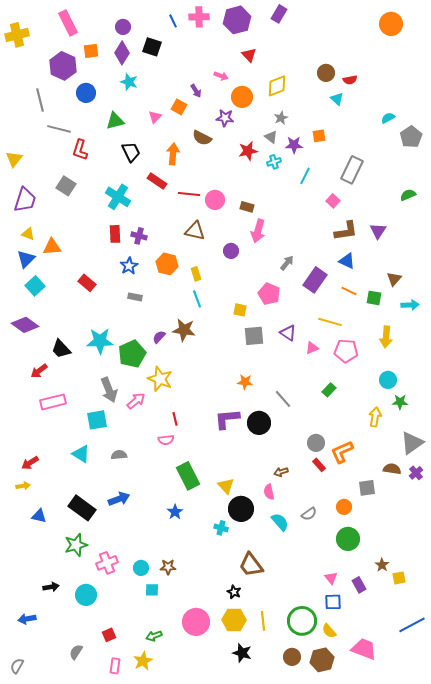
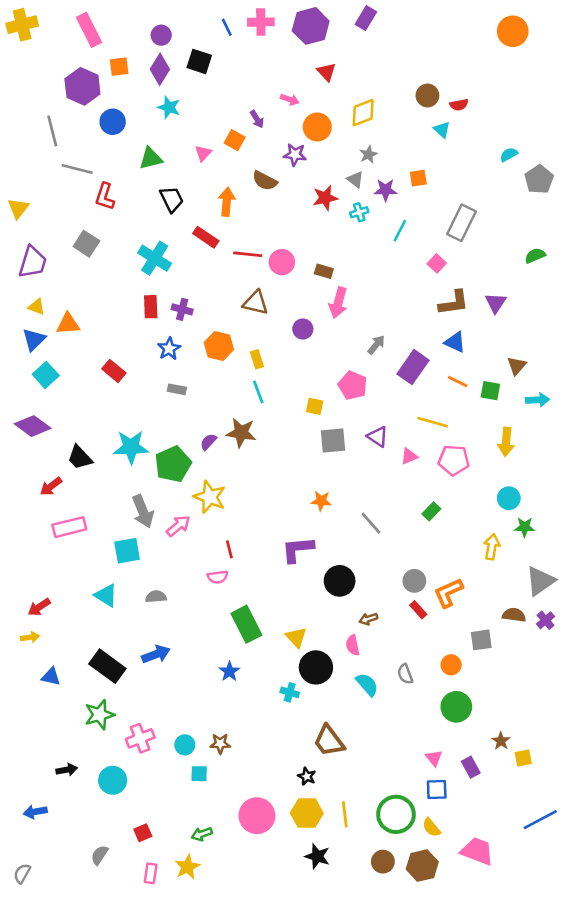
yellow cross: (17, 35) -> (22, 25), moved
black circle: (259, 423) -> (340, 581), moved
gray semicircle: (309, 514) -> (405, 674), turned 105

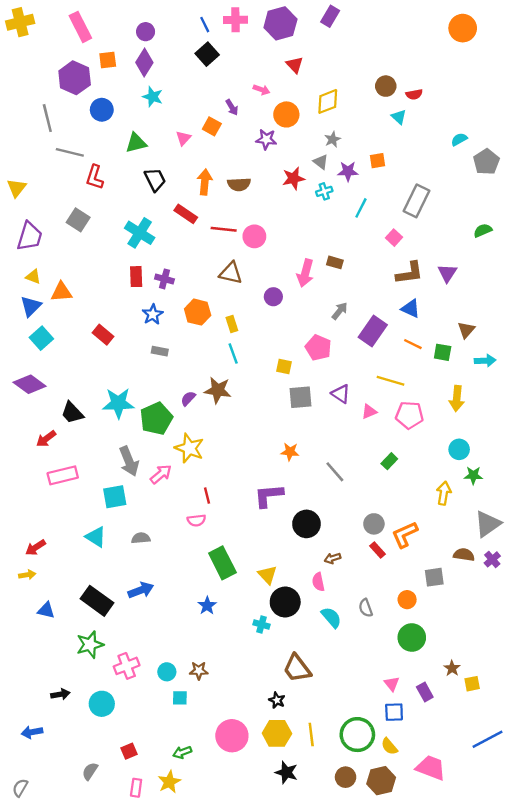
black square: (199, 61) -> (207, 54), moved, turned 30
brown semicircle: (265, 181) -> (239, 184), moved, turned -30
brown rectangle: (324, 271) -> (335, 262), moved

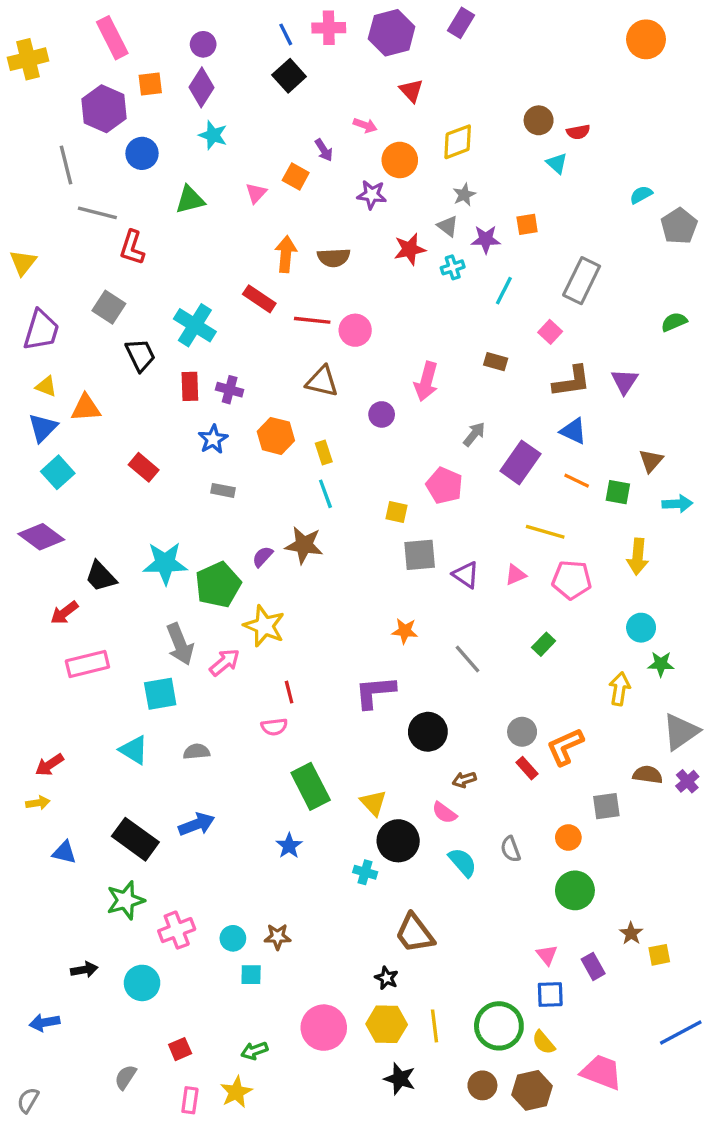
yellow cross: (20, 22) -> (28, 59), moved
black trapezoid: (155, 180) -> (140, 355), moved
brown rectangle: (335, 262) -> (496, 362), moved
purple triangle: (341, 394) -> (466, 575), moved
pink semicircle: (318, 582) -> (444, 813), turned -42

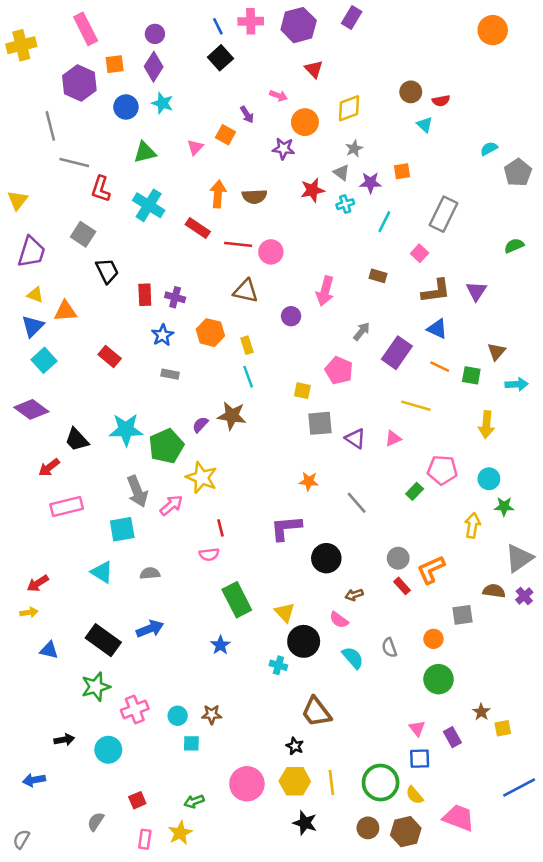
blue circle: (142, 153) -> (126, 107), moved
cyan cross: (195, 325) -> (149, 205), moved
pink pentagon: (572, 580) -> (442, 470), moved

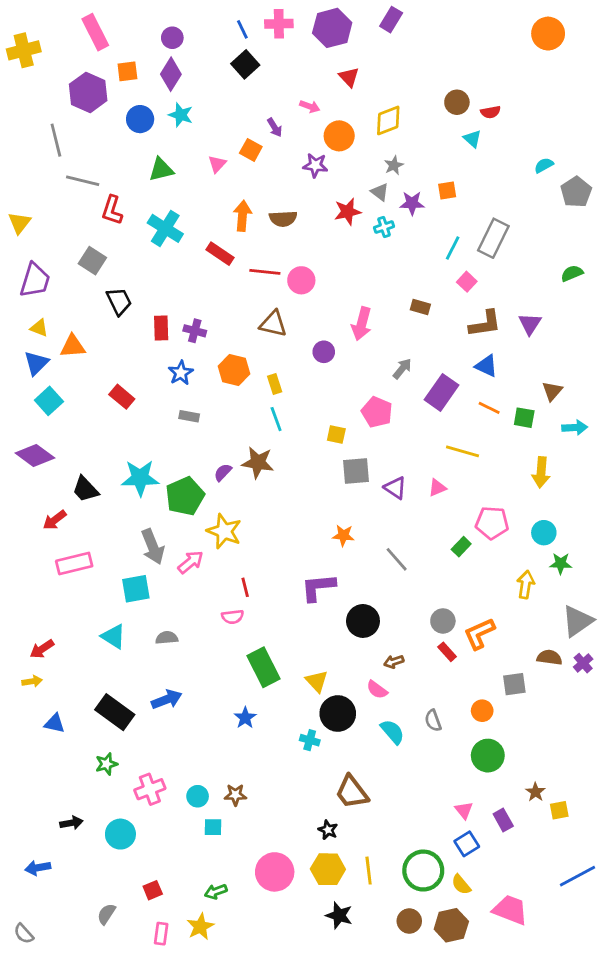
cyan line: (384, 222) -> (453, 248), moved
green star: (96, 687) -> (106, 764), size x0.7
blue square: (420, 759) -> (467, 844), turned -30
gray semicircle: (21, 839) -> (24, 934), turned -72

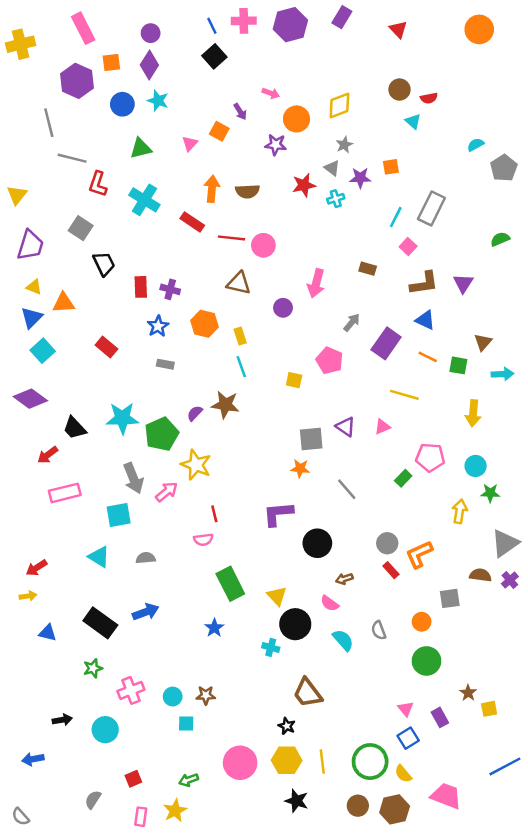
red triangle: (349, 77) -> (398, 29), moved
gray square: (356, 471) -> (311, 439), moved

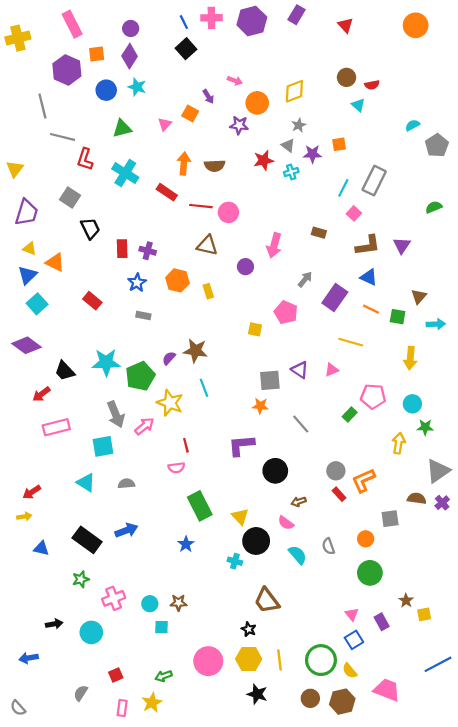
orange triangle: (63, 303) -> (55, 262), turned 30
cyan line: (241, 367) -> (204, 388), moved

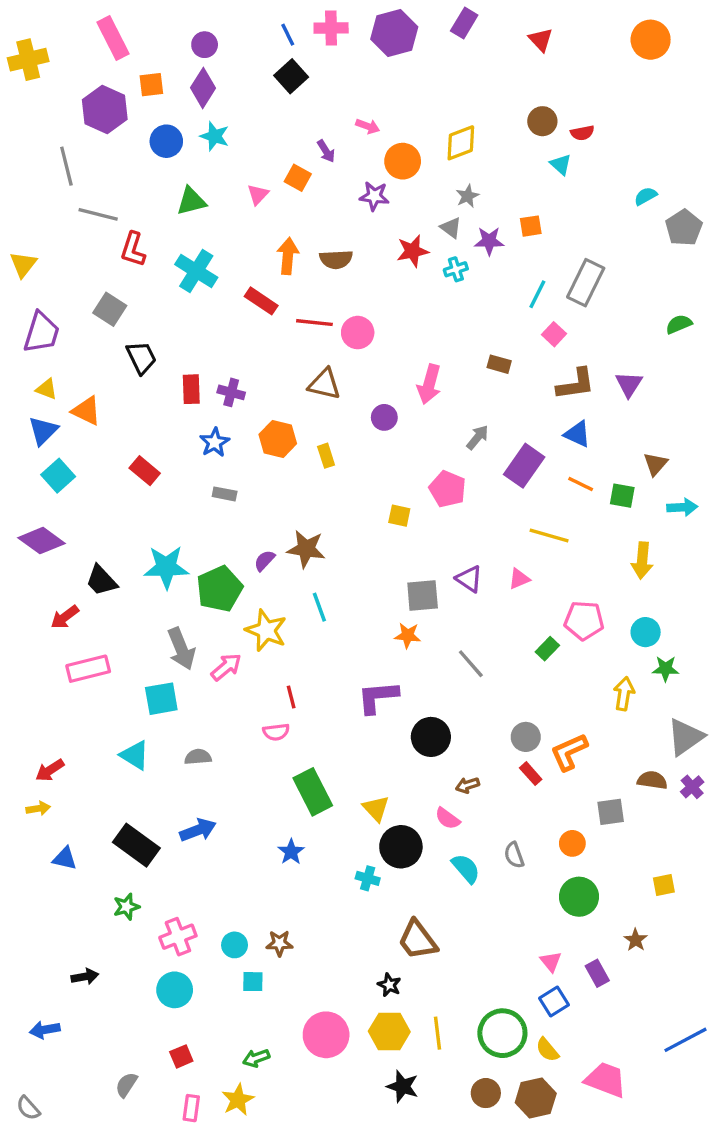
yellow square: (424, 614) -> (664, 885), moved
cyan circle: (91, 632) -> (175, 990), moved

